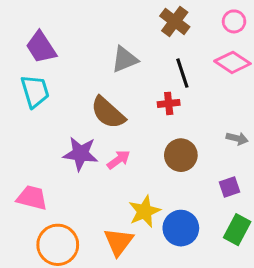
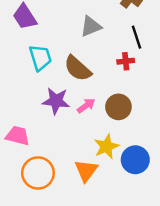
cyan trapezoid: (35, 91) -> (40, 58), moved
brown circle: (181, 155) -> (118, 107), moved

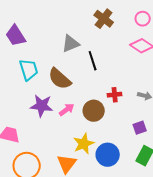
black line: (136, 37) -> (93, 61), moved
red cross: (126, 61) -> (115, 95), moved

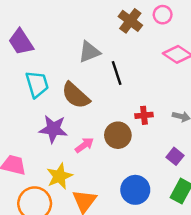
pink circle: (143, 19) -> (163, 15), moved
pink arrow: (67, 110) -> (84, 145), moved
purple square: (140, 128) -> (175, 156), turned -32
yellow star: (84, 144) -> (59, 176), moved

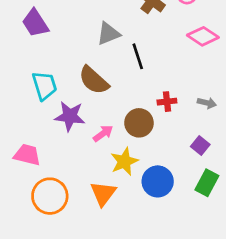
cyan trapezoid: (37, 84) -> (44, 86), moved
yellow star: (59, 176) -> (124, 161), moved

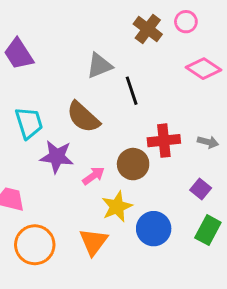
red cross: (167, 102) -> (164, 141), size x1.5

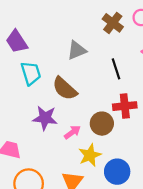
black line: (132, 91) -> (116, 69), moved
cyan trapezoid: (29, 123) -> (31, 73), moved

